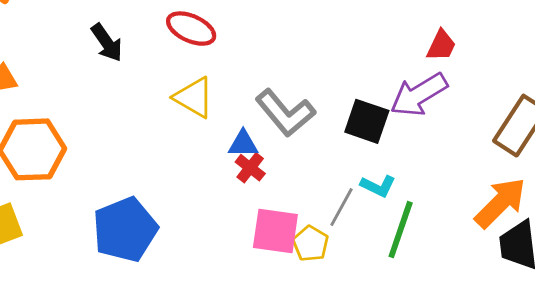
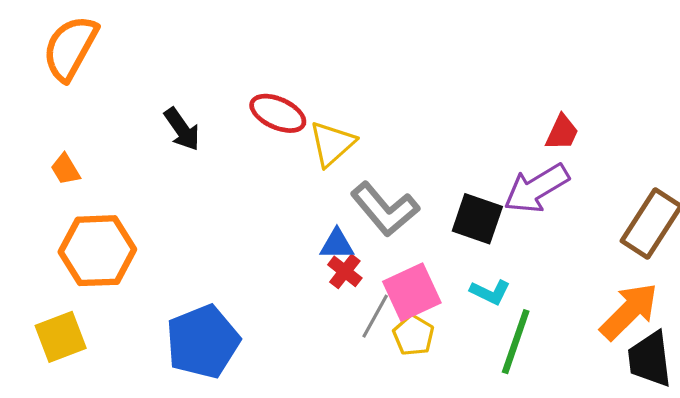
yellow triangle: (194, 97) -> (332, 144), moved, turned 48
gray line: (341, 207) -> (375, 316), moved
pink square: (275, 231) -> (412, 292), moved, turned -33
yellow pentagon: (311, 244) -> (413, 335), moved

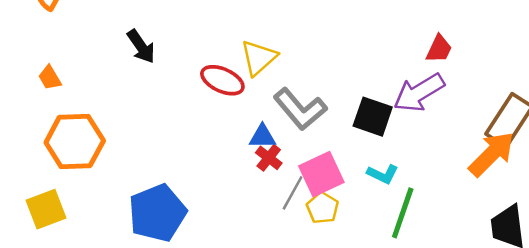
red ellipse: (278, 113) -> (222, 80), moved
orange arrow: (629, 311) -> (492, 154), moved

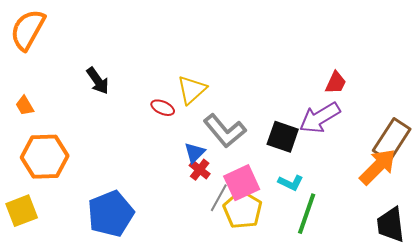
red ellipse: (222, 80) -> (163, 108), size x0.7
blue triangle: (262, 137) -> (195, 153), turned -45
yellow pentagon: (323, 208) -> (243, 210), size x1.5

